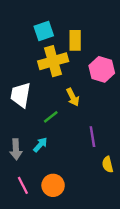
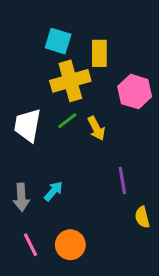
cyan square: (44, 31) -> (58, 41), turned 36
green line: (51, 117) -> (67, 121), moved

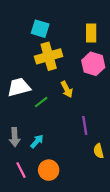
yellow rectangle: (99, 53) -> (91, 33), moved
green line: (67, 121) -> (41, 102), moved
white trapezoid: (27, 125) -> (19, 87), turned 65
cyan arrow: (53, 191) -> (37, 141), moved

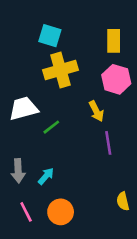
yellow arrow: (67, 89) -> (96, 111), moved
purple line: (85, 125) -> (108, 143), moved
yellow semicircle: (99, 151) -> (123, 201), moved

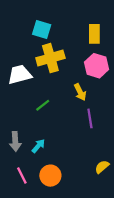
white trapezoid: (23, 108) -> (20, 74), moved
yellow semicircle: (123, 201) -> (102, 167), turned 64

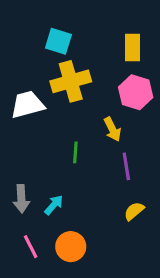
green line: (43, 105) -> (75, 152), moved, turned -48
yellow semicircle: (102, 167) -> (134, 211), moved

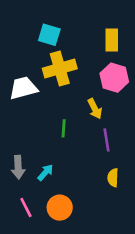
yellow semicircle: (134, 211) -> (113, 178), turned -48

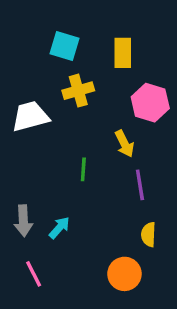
yellow rectangle: (112, 40) -> (123, 53), moved
yellow cross: (60, 69) -> (78, 91), size x0.7
orange circle: (60, 208) -> (124, 274), moved

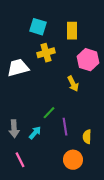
green line: (83, 169) -> (49, 113), moved, turned 40
purple line: (140, 185) -> (65, 127), moved

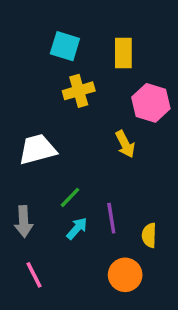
white trapezoid: (18, 68) -> (37, 149), moved
green line: (49, 113) -> (70, 197), moved
cyan arrow: (35, 133) -> (77, 228), moved

